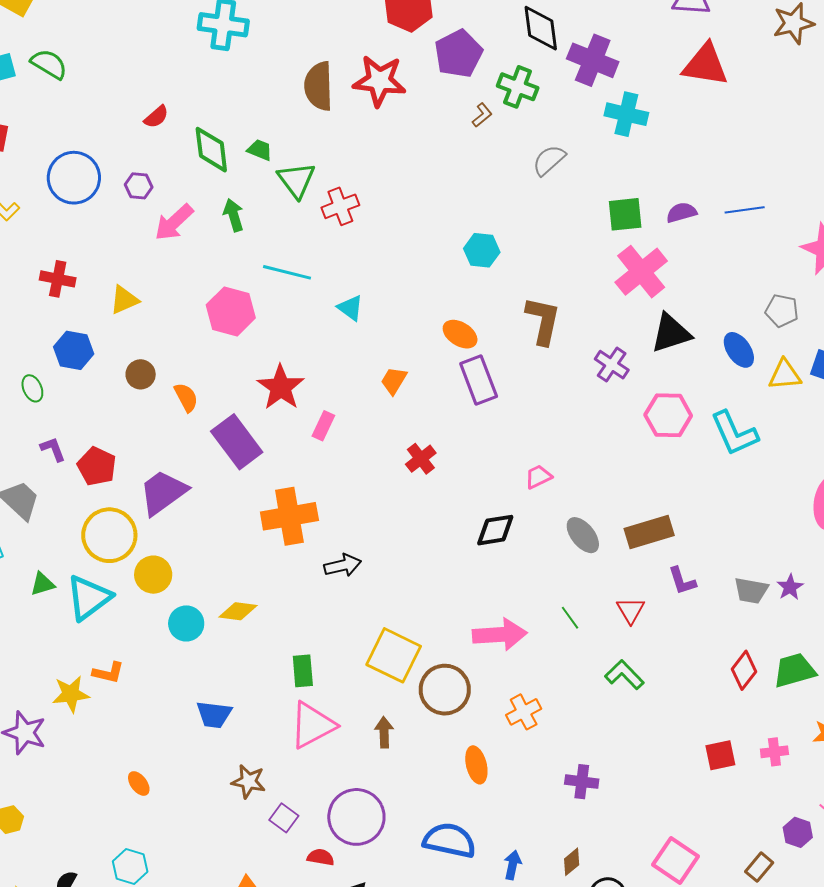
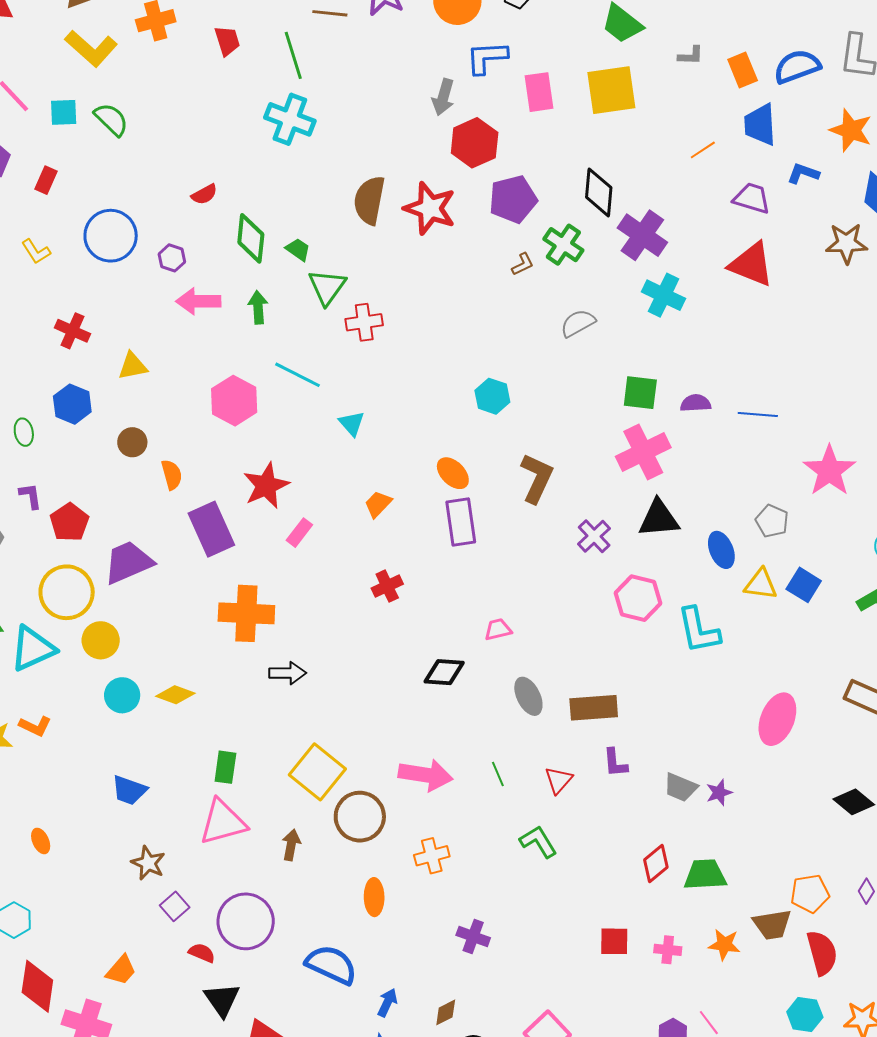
pink arrow: (174, 222) -> (198, 301), turned 30

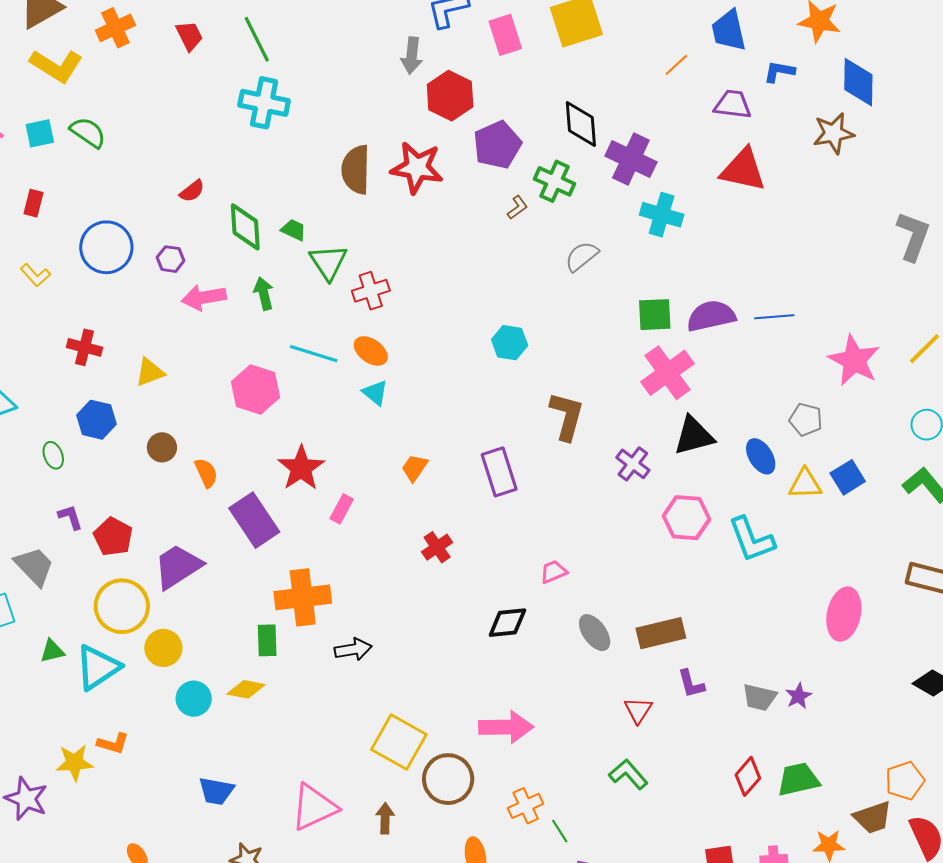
purple semicircle: (696, 403) -> (711, 316), size x1.6
orange ellipse: (453, 473) -> (371, 351), moved
blue square: (804, 585) -> (848, 477), turned 36
green rectangle: (225, 767) -> (267, 640), moved
green line: (498, 774) -> (560, 831), moved

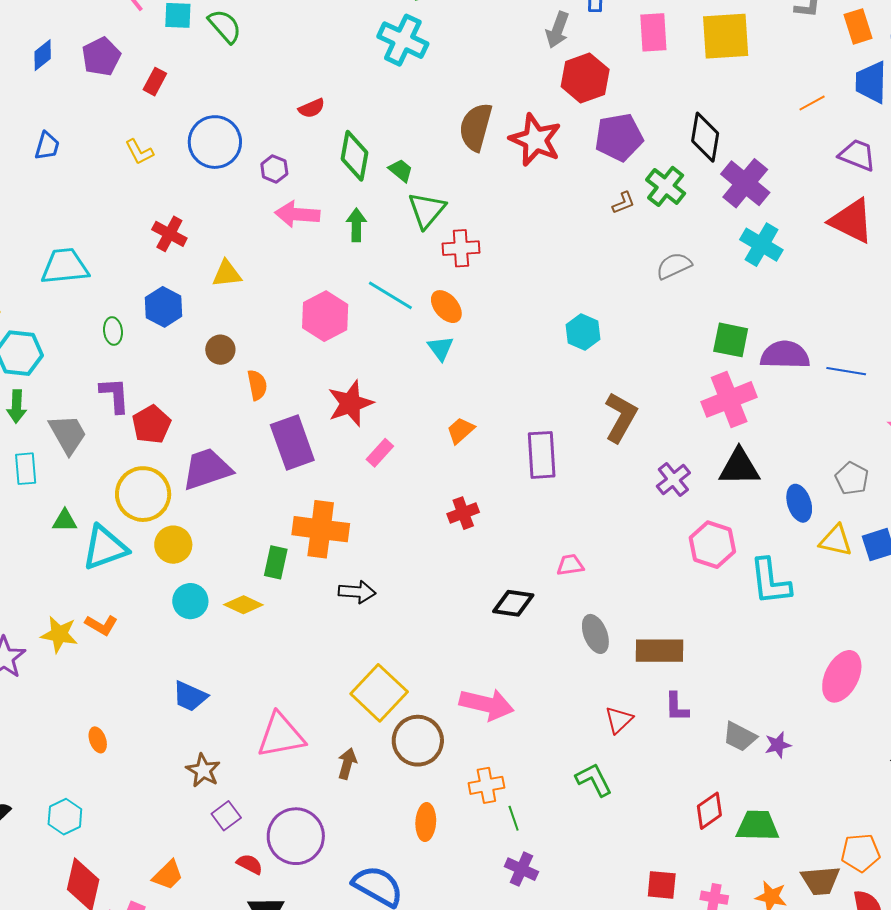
purple L-shape: (70, 517) -> (115, 395), size x1.4

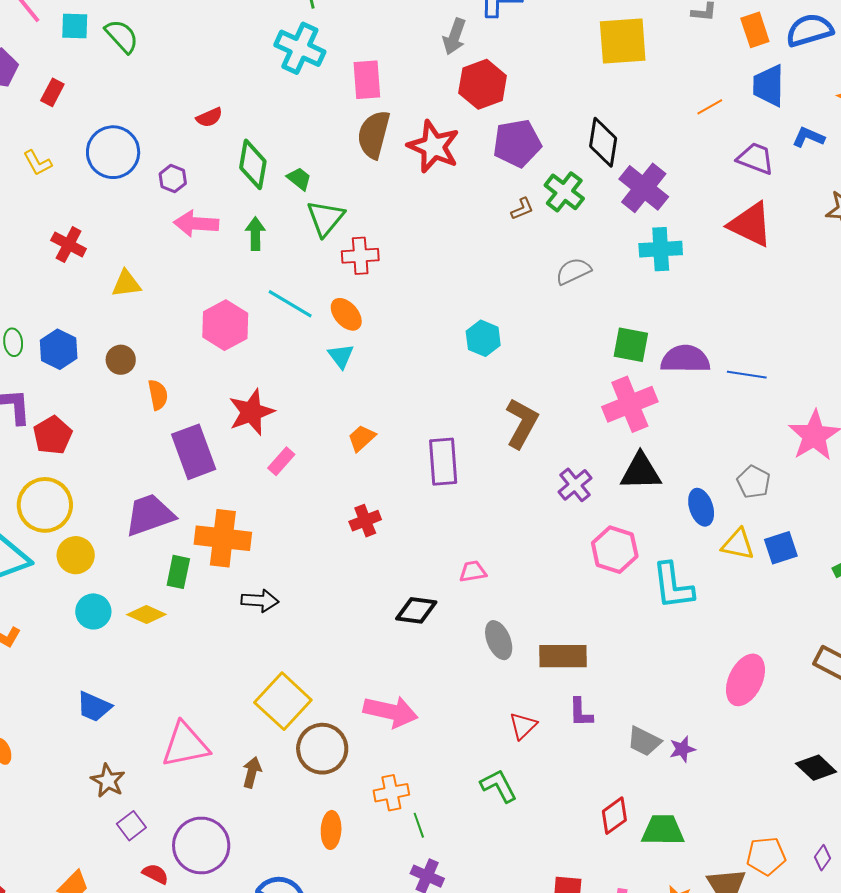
pink rectangle: (653, 32) -> (367, 80), moved
cyan cross: (761, 245) -> (661, 249), turned -33
blue hexagon: (164, 307) -> (59, 349), moved
purple trapezoid: (207, 469) -> (150, 515), moved

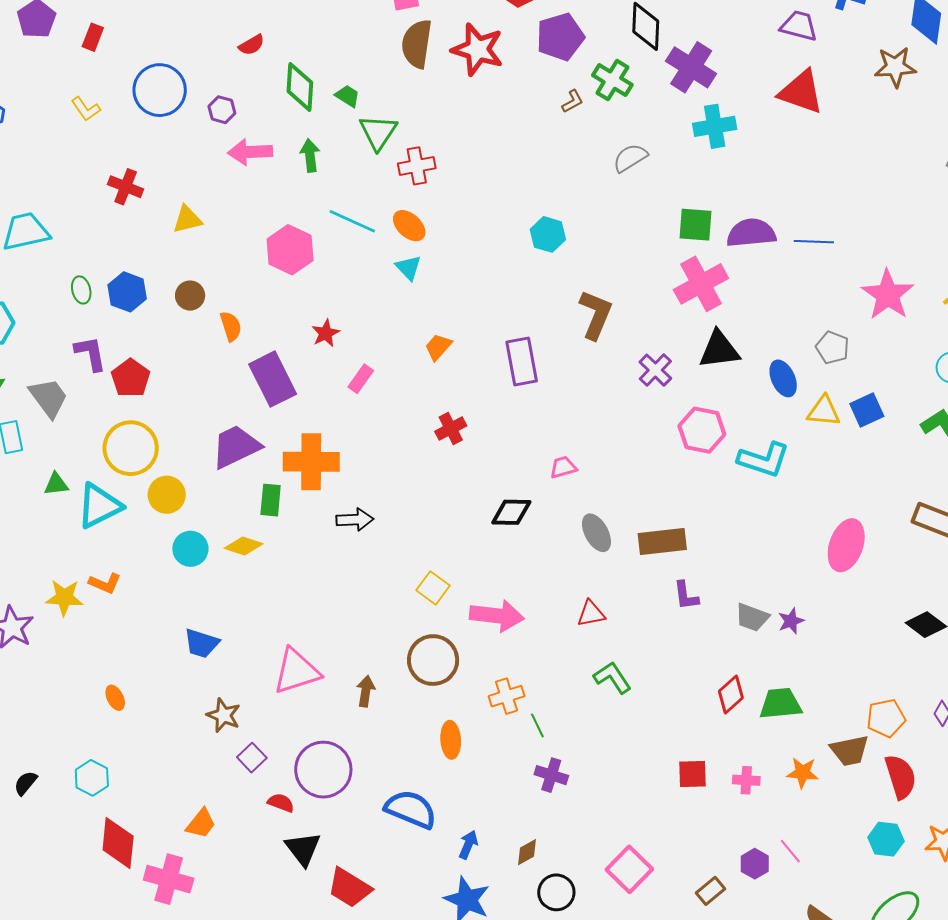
red star: (251, 412) -> (326, 333), size x0.6
cyan L-shape: (673, 586) -> (764, 460), turned -58
yellow square: (283, 701) -> (433, 588), moved, size x0.6
red triangle: (523, 726) -> (591, 614), moved, turned 40

